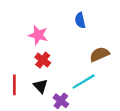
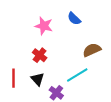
blue semicircle: (80, 20) -> (74, 19), turned -32
pink star: (38, 35) -> (44, 26), moved

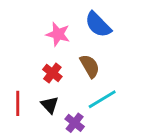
blue semicircle: (74, 19) -> (98, 25), size x1.5
brown semicircle: (92, 50) -> (90, 66), moved, turned 84

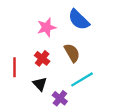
pink star: (58, 34) -> (47, 27), turned -30
red line: (18, 103) -> (14, 67), moved

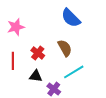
pink star: (47, 27) -> (16, 27), moved
black triangle: (40, 84) -> (36, 76), turned -40

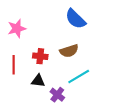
brown semicircle: (65, 48) -> (69, 51), turned 102
red cross: (38, 53) -> (40, 56), turned -32

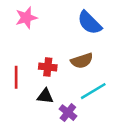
pink star: (17, 28) -> (26, 18), moved

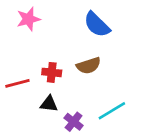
red line: (16, 77) -> (17, 83), turned 75
cyan line: (93, 91) -> (112, 111), moved

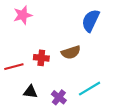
blue semicircle: (97, 25) -> (91, 21), moved, turned 70
black triangle: (49, 104) -> (30, 92), moved

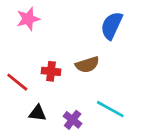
red line: (14, 67) -> (17, 82), turned 54
cyan line: (90, 89) -> (110, 109), turned 60

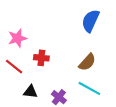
pink star: (28, 19) -> (17, 38), moved
brown semicircle: (87, 65) -> (87, 62), moved, turned -30

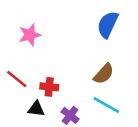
pink star: (17, 38) -> (30, 35), moved
red cross: (41, 58) -> (49, 87), moved

